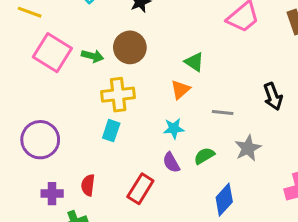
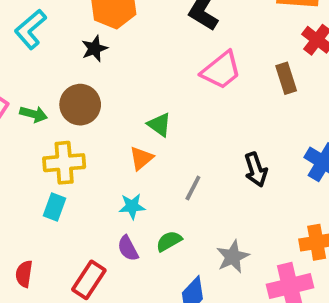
gray line: (223, 113) -> (193, 188), turned -70
gray star: (248, 148) -> (233, 257), moved

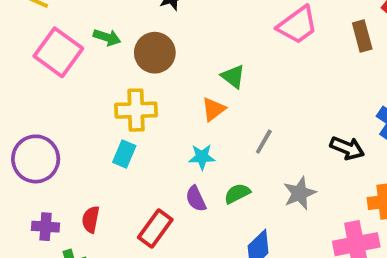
green arrow: (34, 114) -> (107, 37), moved
black arrow: (256, 170) -> (347, 148), moved, turned -52
gray star: (233, 257) -> (300, 193), moved

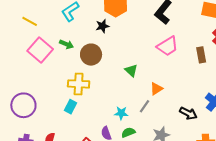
orange triangle: (213, 109) -> (156, 89), moved
cyan star: (202, 157) -> (121, 113), moved

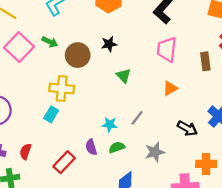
black star: (102, 26) -> (109, 44), moved
pink trapezoid: (168, 46) -> (167, 49), turned 125
orange triangle: (156, 89) -> (170, 88), moved

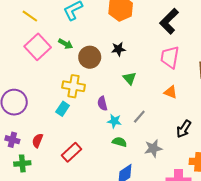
orange triangle: (170, 88) -> (171, 92), turned 48
black arrow: (187, 128) -> (184, 129), turned 90
purple semicircle: (91, 147) -> (102, 103), moved
green semicircle: (117, 147) -> (119, 142), turned 32

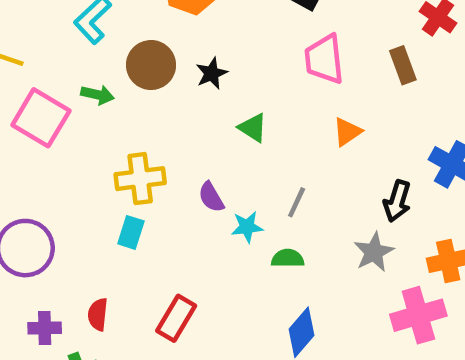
brown circle: (90, 57) -> (151, 65), moved
orange triangle: (171, 92) -> (347, 132), turned -40
green semicircle: (119, 142) -> (288, 258), moved
gray star: (153, 148) -> (374, 252), moved

